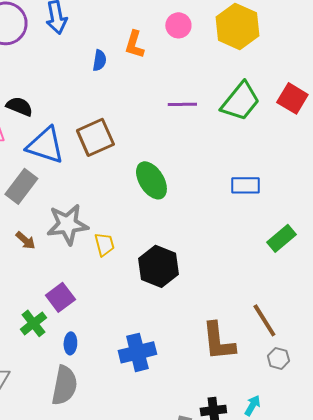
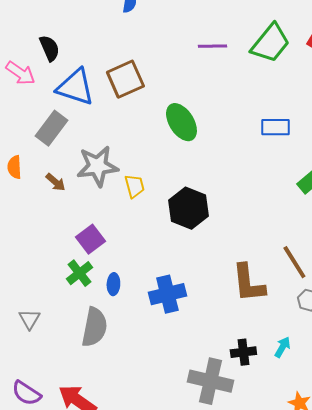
black semicircle: (19, 106) -> (49, 48), turned 44
green cross: (33, 323) -> (79, 273), moved
blue ellipse: (70, 343) -> (113, 284), moved

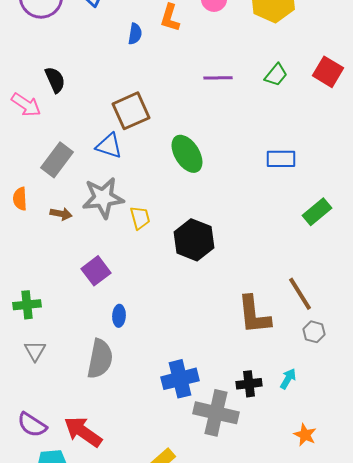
green trapezoid: (270, 43) -> (276, 75), size x0.6
blue triangle: (75, 87) -> (109, 146), moved, size x0.7
brown arrow: (55, 182) -> (61, 214), turned -30
green cross: (79, 273) -> (27, 305), moved, turned 32
blue cross: (167, 294) -> (180, 379), moved

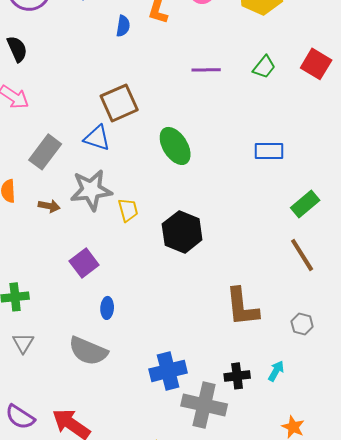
black semicircle: (55, 80) -> (17, 49), moved
brown line: (300, 294) -> (302, 255), moved
gray semicircle: (100, 359) -> (88, 351), turned 102

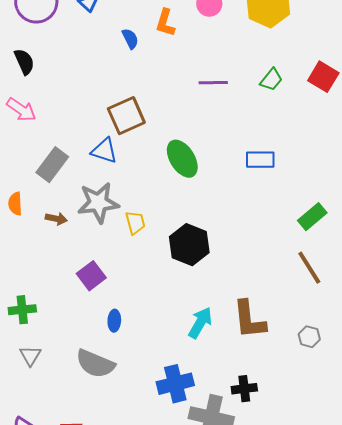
blue semicircle: (123, 26) -> (130, 39), turned -35
blue rectangle: (269, 151) -> (260, 160), moved
cyan arrow: (276, 371) -> (200, 323), moved, size x1.5

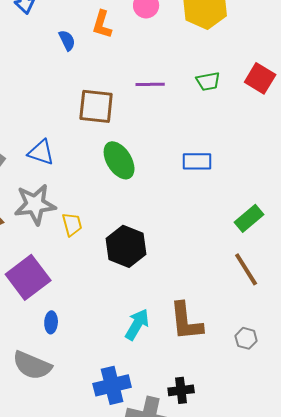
green trapezoid: (271, 80) -> (208, 81), turned 40
brown square: (126, 116) -> (96, 106), moved, turned 30
purple square: (91, 276) -> (28, 277), size x1.5

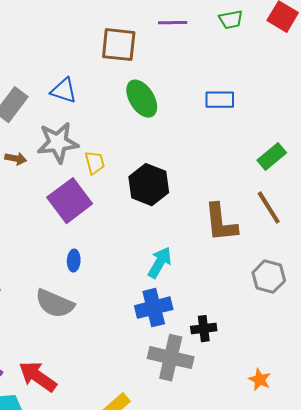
purple square: (28, 277) -> (70, 201), moved
brown L-shape: (186, 321) -> (221, 223), moved
gray hexagon: (246, 338) -> (269, 277), size x1.5
blue cross: (112, 385) -> (154, 308), moved

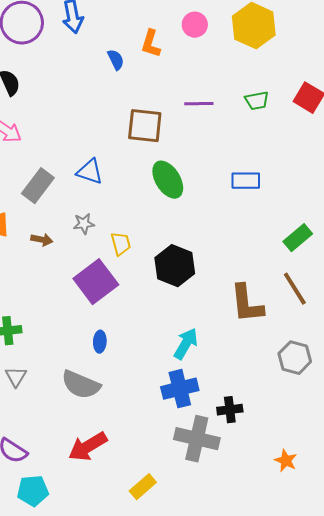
gray star: (58, 143) -> (84, 224), size x0.5
red arrow: (38, 377) -> (88, 447), moved, turned -66

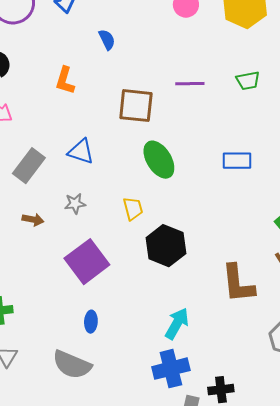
orange L-shape: (151, 44) -> (65, 81), moved
yellow trapezoid: (121, 244) -> (133, 209), moved

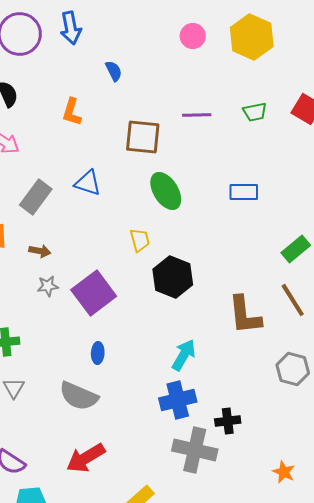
gray star: (75, 204) -> (48, 286), moved

